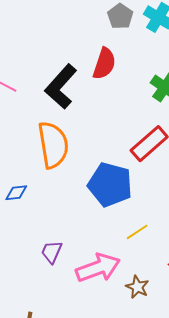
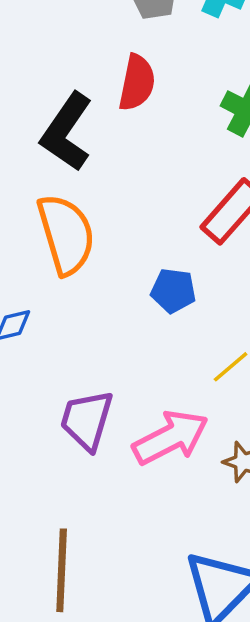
blue pentagon: (110, 185) -> (173, 291), size x0.6
purple trapezoid: (52, 252) -> (87, 420), size x1.5

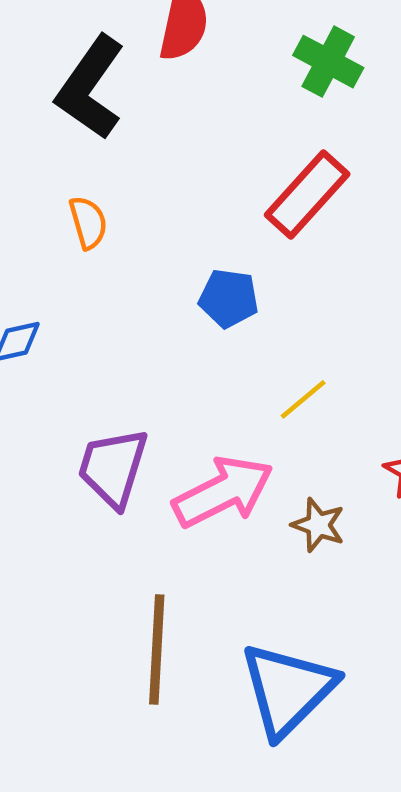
orange semicircle: (66, 234) -> (88, 223), size x0.5
brown line: (62, 570) -> (157, 650), moved

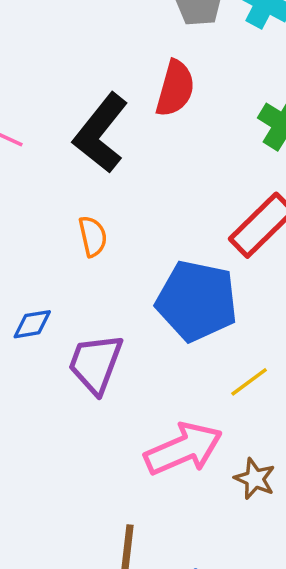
blue pentagon: (229, 298) -> (197, 301), size x1.8
purple trapezoid: (113, 468) -> (95, 364), moved

